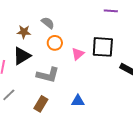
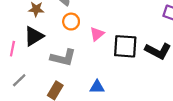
black square: (103, 47) -> (125, 46), moved

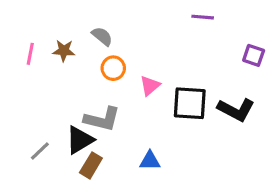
black triangle: (34, 36) -> (80, 140), moved
pink line: (12, 49) -> (30, 54), moved

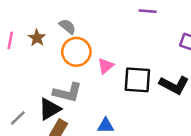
brown star: (64, 51) -> (37, 38), turned 30
orange circle: (113, 68) -> (76, 52), size x1.5

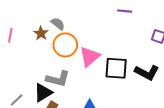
brown star: (37, 38) -> (41, 33), moved
pink triangle: (106, 66) -> (90, 57), size x1.5

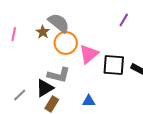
purple line: (125, 11) -> (124, 20), moved, turned -64
gray semicircle: (58, 24) -> (59, 23), size x1.6

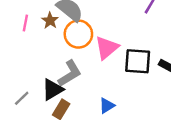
pink line: (14, 34) -> (25, 23), moved
gray L-shape: (59, 75) -> (70, 74), turned -45
blue triangle: (89, 101) -> (107, 106), turned -32

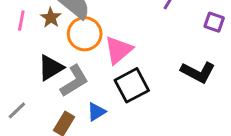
black square: (138, 61) -> (132, 85), moved, turned -32
black triangle: (53, 90) -> (51, 68), moved
blue triangle: (107, 106) -> (96, 112), moved

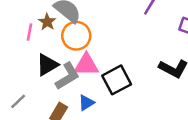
pink line: (21, 21) -> (30, 32), moved
pink triangle: (118, 50) -> (86, 65), moved, turned 40

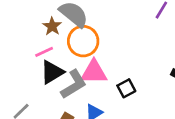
pink line: (30, 32) -> (44, 52), moved, turned 54
black square: (117, 80) -> (126, 88), size x0.6

